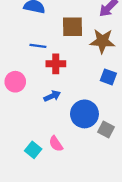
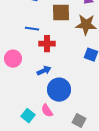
blue circle: (84, 114) -> (59, 90), moved
gray square: (106, 129) -> (79, 121), moved

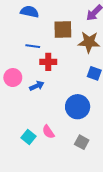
blue arrow: (44, 71) -> (37, 86), moved
blue circle: (59, 90) -> (78, 107), moved

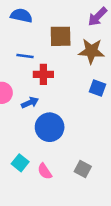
blue circle: (78, 107) -> (50, 127), moved
pink semicircle: (48, 132) -> (45, 171), moved

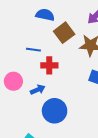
blue semicircle: (21, 15) -> (45, 15), moved
brown square: (61, 36) -> (64, 33), turned -36

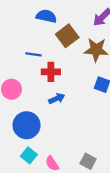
blue arrow: (38, 90) -> (57, 99), moved
blue circle: (55, 111) -> (27, 125), moved

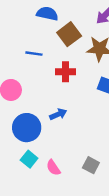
red cross: (51, 72) -> (65, 72), moved
blue arrow: (57, 99) -> (58, 114), moved

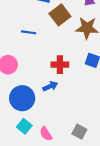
red cross: (65, 72) -> (60, 65), moved

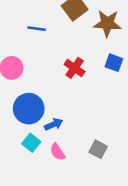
red cross: (60, 65) -> (75, 68), turned 35
blue arrow: (50, 86) -> (54, 124), moved

